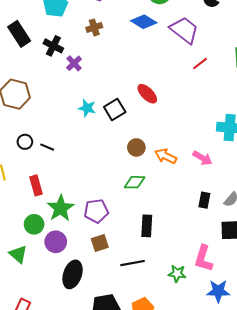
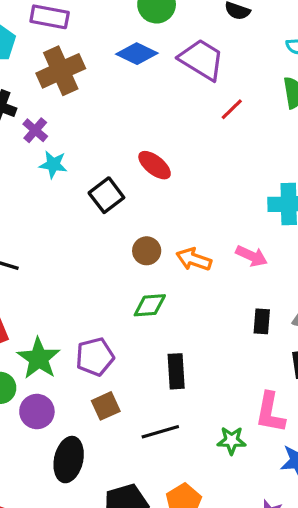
brown cross: (94, 27) -> (61, 71), size x1.8
cyan star: (87, 108) -> (53, 165), moved

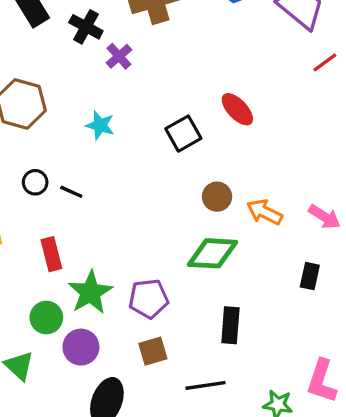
cyan star: (53, 165) -> (100, 125), moved
green diamond: (150, 305) -> (213, 253), size x1.4
black rectangle: (262, 321) -> (310, 276), moved

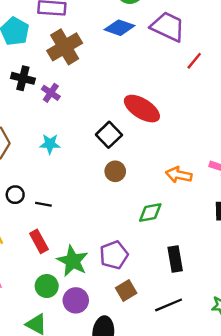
red ellipse: (237, 109) -> (142, 109), size x1.4
black line: (71, 192) -> (43, 204), moved
brown circle: (217, 197) -> (115, 171), moved
green diamond: (213, 253) -> (150, 212), size x0.7

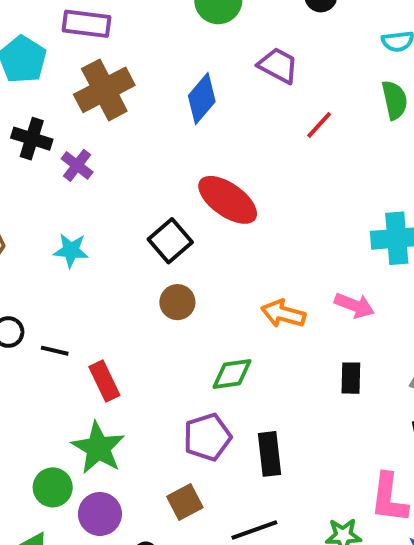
purple trapezoid: (168, 27) -> (278, 65), size x0.7
blue diamond: (119, 28) -> (202, 99), moved, turned -72
red rectangle: (39, 241) -> (104, 381), moved
purple pentagon: (114, 255) -> (207, 437), moved

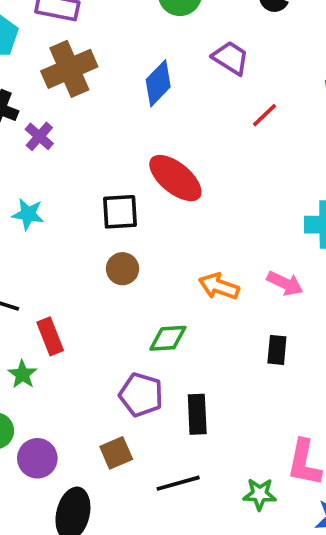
black square: (170, 241) -> (120, 212), turned 33
purple pentagon: (207, 437) -> (141, 395), turned 30
green star: (98, 448) -> (22, 374), moved, size x0.6

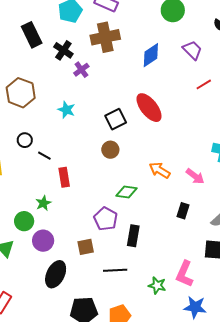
black square: (120, 212) -> (116, 119), turned -35
green star: (22, 374) -> (43, 203), moved

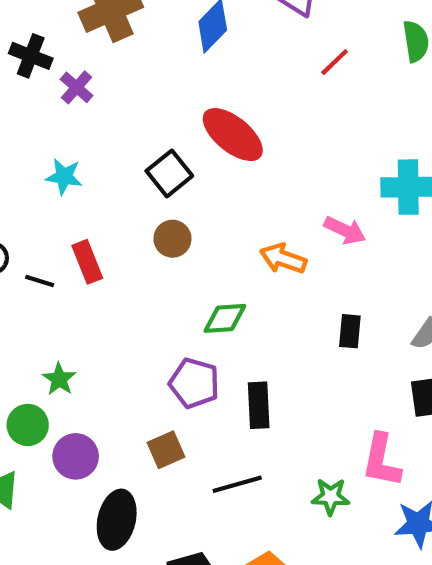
pink arrow: (195, 176) -> (345, 230), moved
red rectangle: (64, 177) -> (87, 262), moved

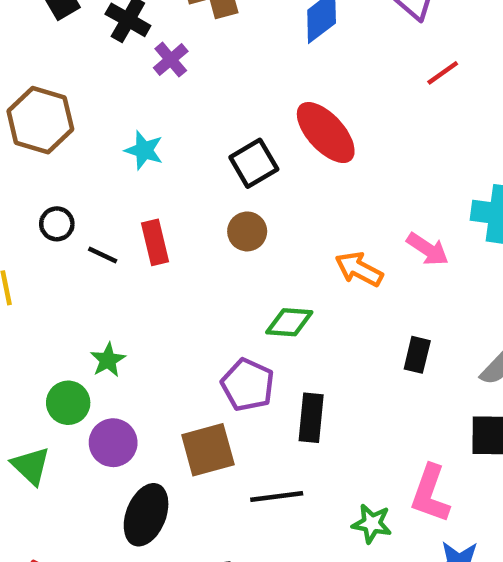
brown square: (166, 450) -> (208, 450), size x1.4

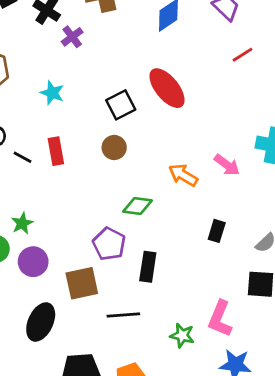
purple circle: (113, 443) -> (33, 262), moved

